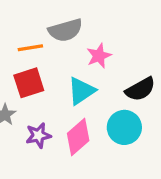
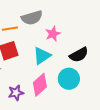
purple star: (38, 135) -> (16, 93), moved

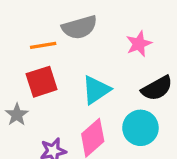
pink star: (53, 34) -> (139, 44), moved

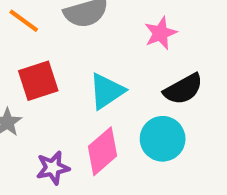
orange line: (43, 45) -> (24, 21), moved, turned 45

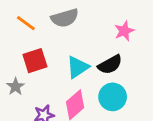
pink star: (161, 33) -> (124, 31), moved
black semicircle: (183, 89) -> (110, 65), moved

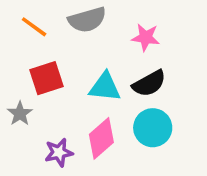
pink star: (124, 31) -> (146, 37), moved, turned 30
cyan triangle: (78, 67) -> (105, 87), turned 40

